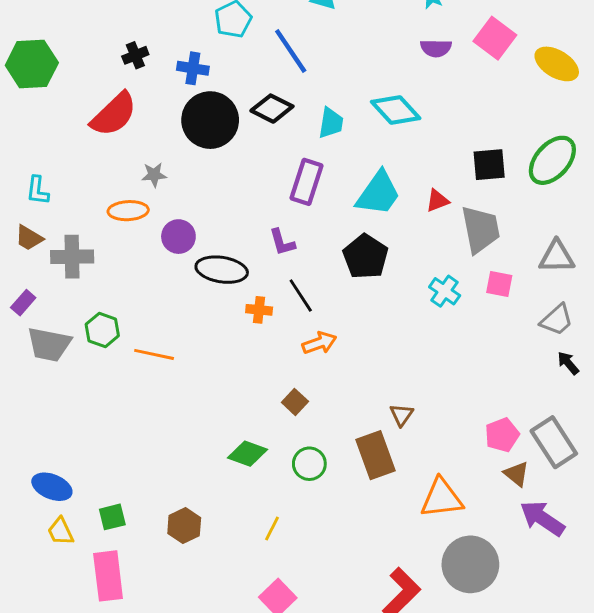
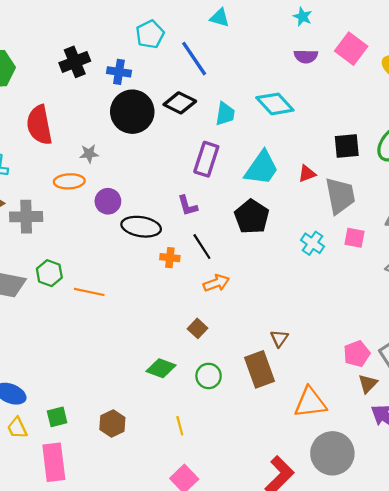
black cross: (135, 55) -> (75, 62), size x1.5
red semicircle: (114, 114) -> (39, 125), moved, turned 123
brown triangle: (516, 474) -> (368, 384), turned 35
yellow line: (272, 528) -> (180, 426), turned -42

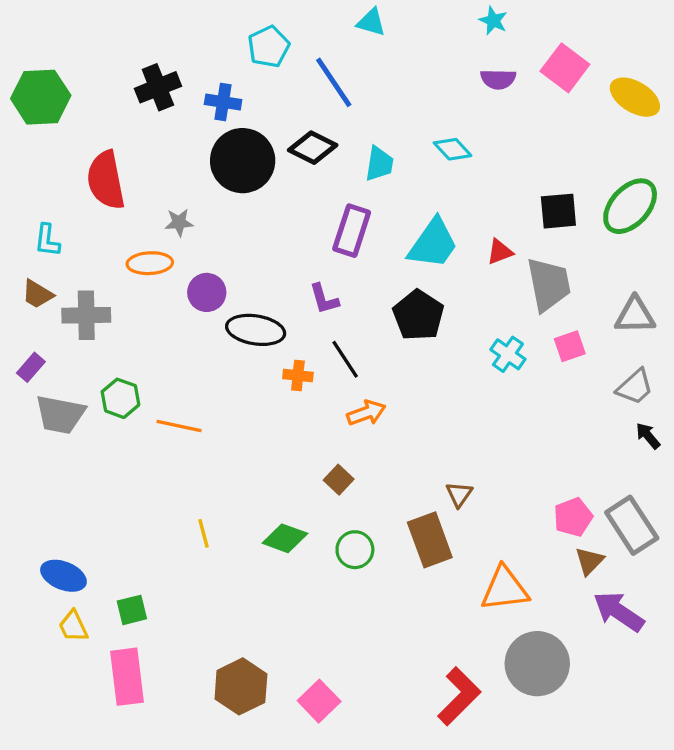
cyan diamond: (275, 104) -> (453, 149), size x0.7
pink square: (355, 238) -> (570, 346), turned -30
brown hexagon: (112, 423) -> (241, 686), moved, size x1.4
yellow line: (180, 426) -> (204, 533), moved

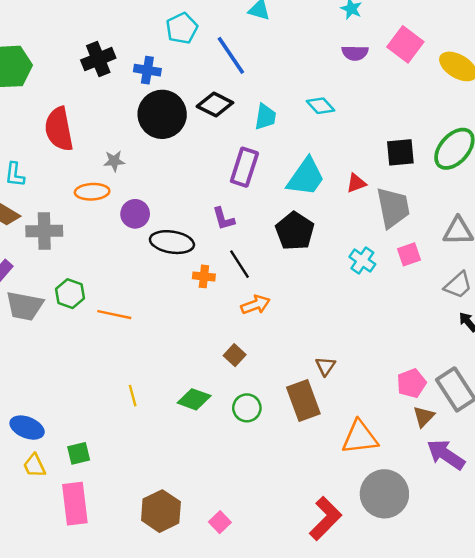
pink square: (319, 701) -> (220, 522), size x0.7

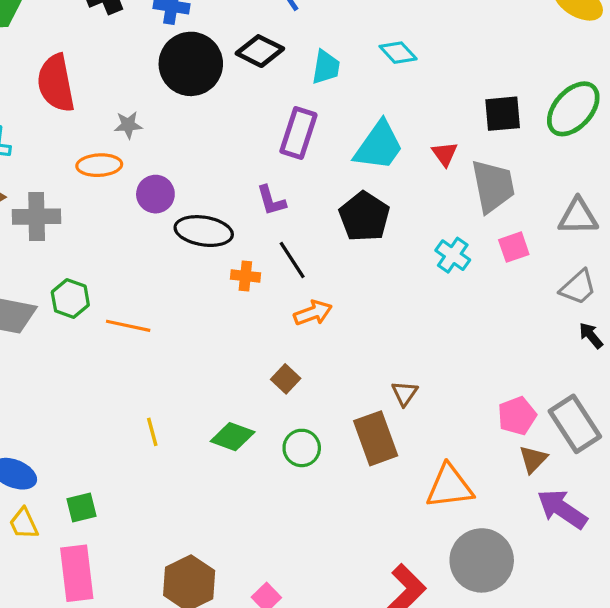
red triangle: (356, 183) -> (445, 154), turned -45

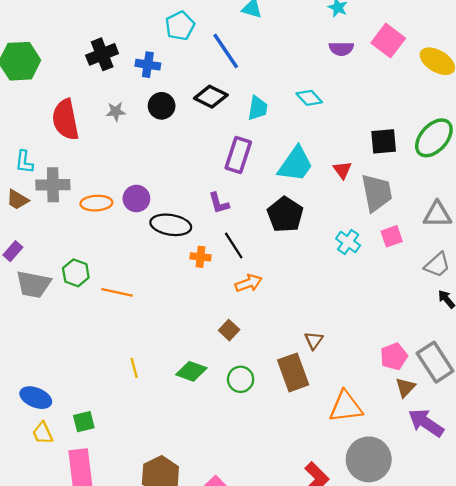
black circle: (191, 64) -> (162, 106), size x0.6
gray star: (128, 125) -> (116, 112), moved
orange ellipse: (99, 165) -> (96, 203), moved
gray cross: (37, 217) -> (53, 185), moved

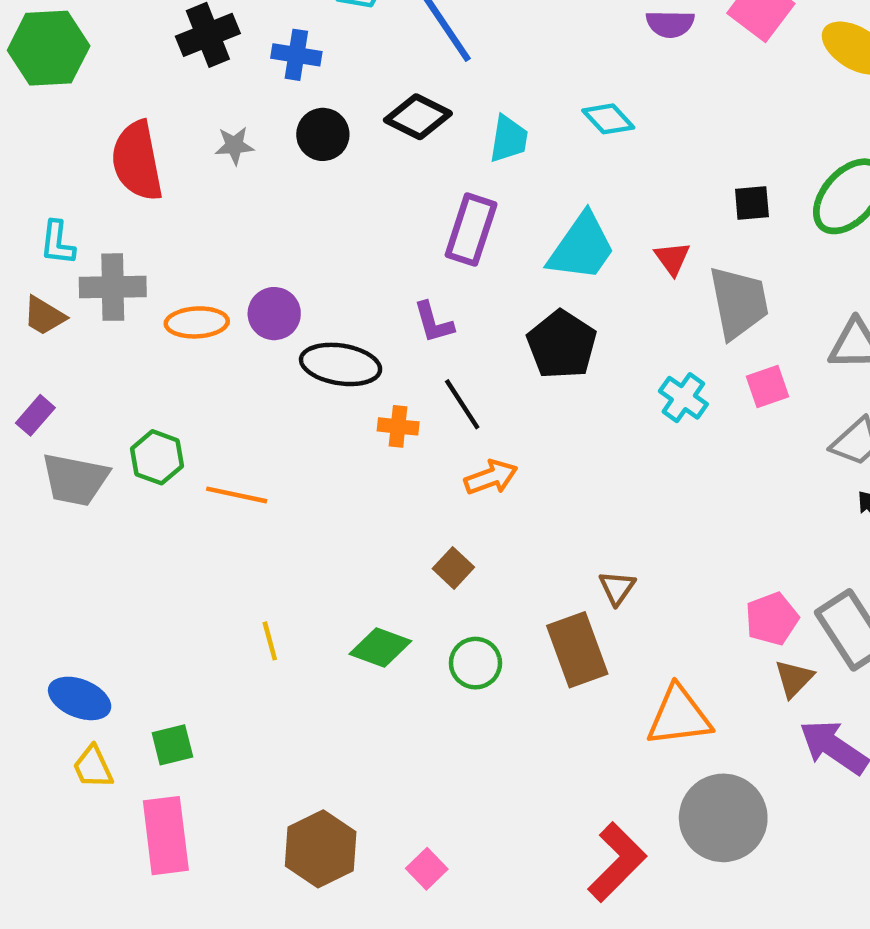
black square: (384, 141) -> (752, 203), size x0.7

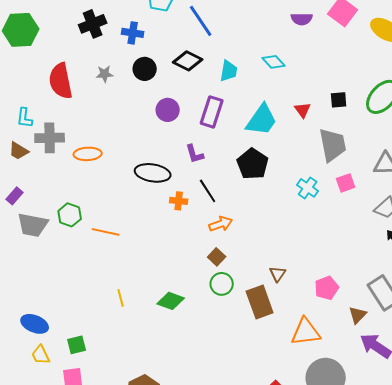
red triangle: (672, 258) -> (303, 110), moved
purple circle: (274, 314) -> (168, 110), moved
brown square: (453, 568) -> (217, 257), moved
pink pentagon: (772, 619) -> (327, 288), moved
green circle: (475, 663) -> (222, 284), moved

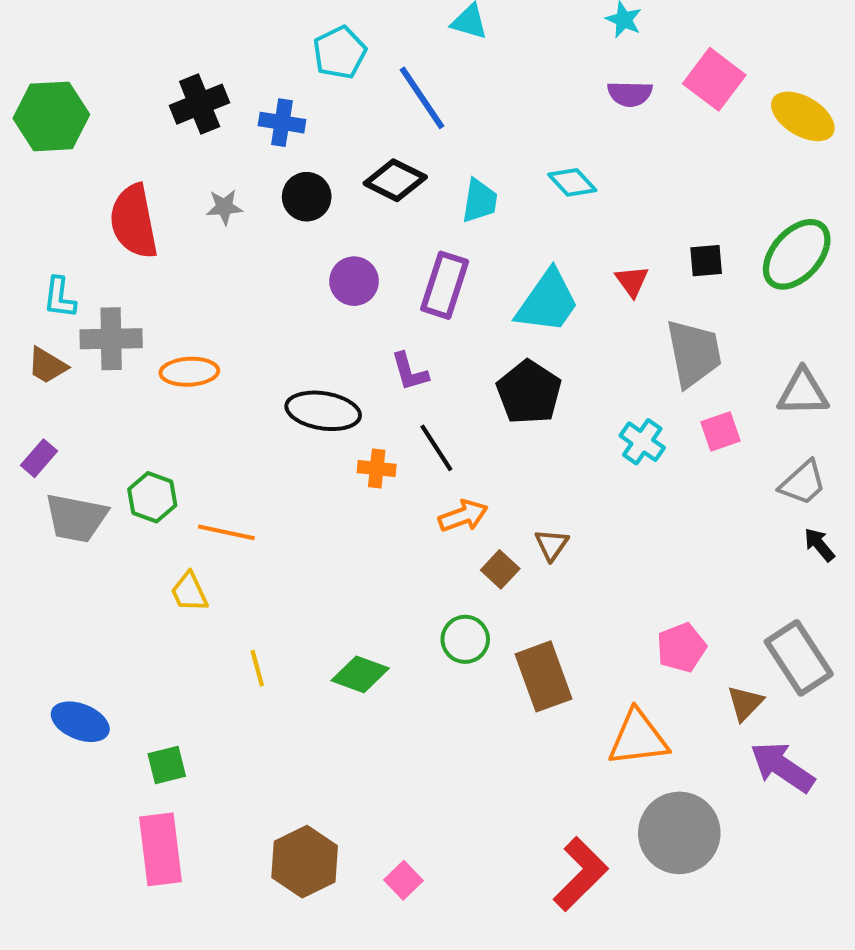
brown square: (217, 257) -> (500, 569), moved
brown triangle: (278, 274) -> (552, 545), moved
yellow trapezoid: (41, 355) -> (189, 592), moved

